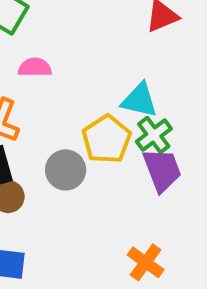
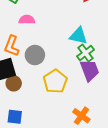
yellow pentagon: (107, 139) -> (55, 81), moved
gray circle: (66, 170) -> (35, 55), moved

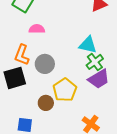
purple trapezoid: (90, 70) -> (99, 79), turned 80
brown circle: (14, 83) -> (46, 103), moved

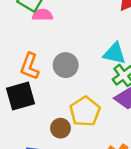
pink semicircle: (37, 29) -> (42, 15), moved
gray circle: (45, 64) -> (66, 65), moved

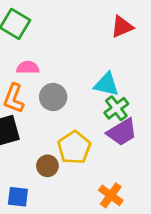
pink semicircle: (42, 15) -> (28, 67), moved

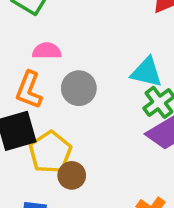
yellow pentagon: (74, 148) -> (50, 152), moved

